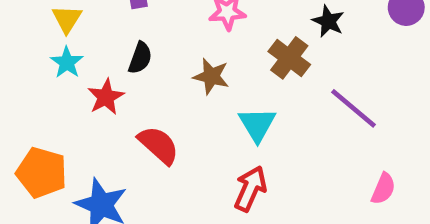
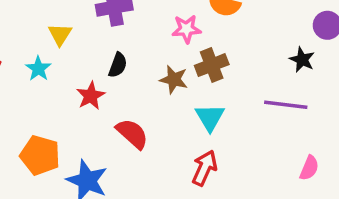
black star: (328, 21) -> (302, 60), moved
brown cross: (289, 58) -> (212, 65), moved, turned 32
cyan star: (67, 63) -> (38, 69), moved
purple line: (353, 108) -> (286, 105), turned -33

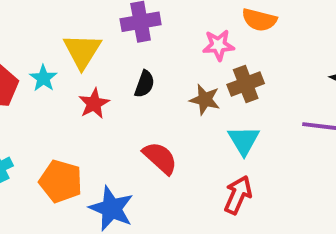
yellow triangle: (60, 34) -> (82, 51), size x1.5
cyan star: (38, 69) -> (43, 78), moved
red star: (91, 96) -> (94, 103), moved

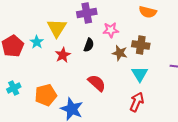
pink star: (218, 45) -> (111, 30), moved
brown cross: (246, 84) -> (141, 45), turned 30
orange pentagon: (61, 181) -> (46, 95), turned -30

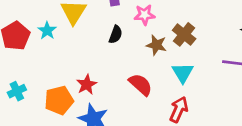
brown cross: (141, 45) -> (184, 34), turned 30
red star: (63, 55) -> (87, 85), moved
red semicircle: (97, 83) -> (141, 85), moved

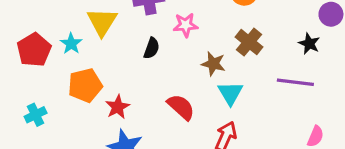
brown cross: (184, 34) -> (249, 42), moved
brown star: (156, 45) -> (213, 64), moved
orange pentagon: (59, 100) -> (85, 85), moved

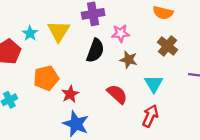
cyan star: (71, 44) -> (30, 33), moved
black semicircle: (152, 48) -> (95, 51), size x1.5
brown star: (213, 64) -> (129, 60), moved

